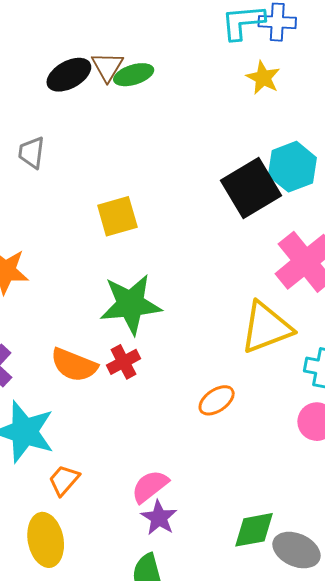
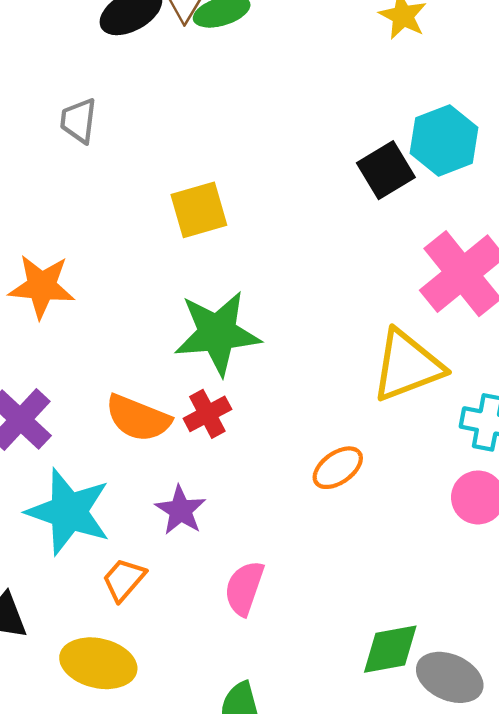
black square: (251, 188) -> (386, 170), size x0.7
pink semicircle: (150, 486) -> (244, 588), turned -33
purple star: (159, 518) -> (181, 510), moved
yellow ellipse: (46, 540) -> (98, 663), turned -66

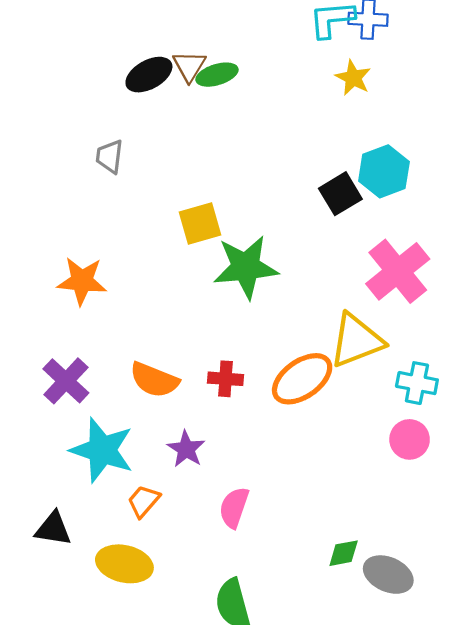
green star: (217, 333) -> (246, 267), moved
red cross: (207, 414) -> (225, 379), moved, turned 32
orange ellipse: (338, 468) -> (302, 379), moved, size x1.6
green diamond: (390, 649) -> (344, 553), size x0.7

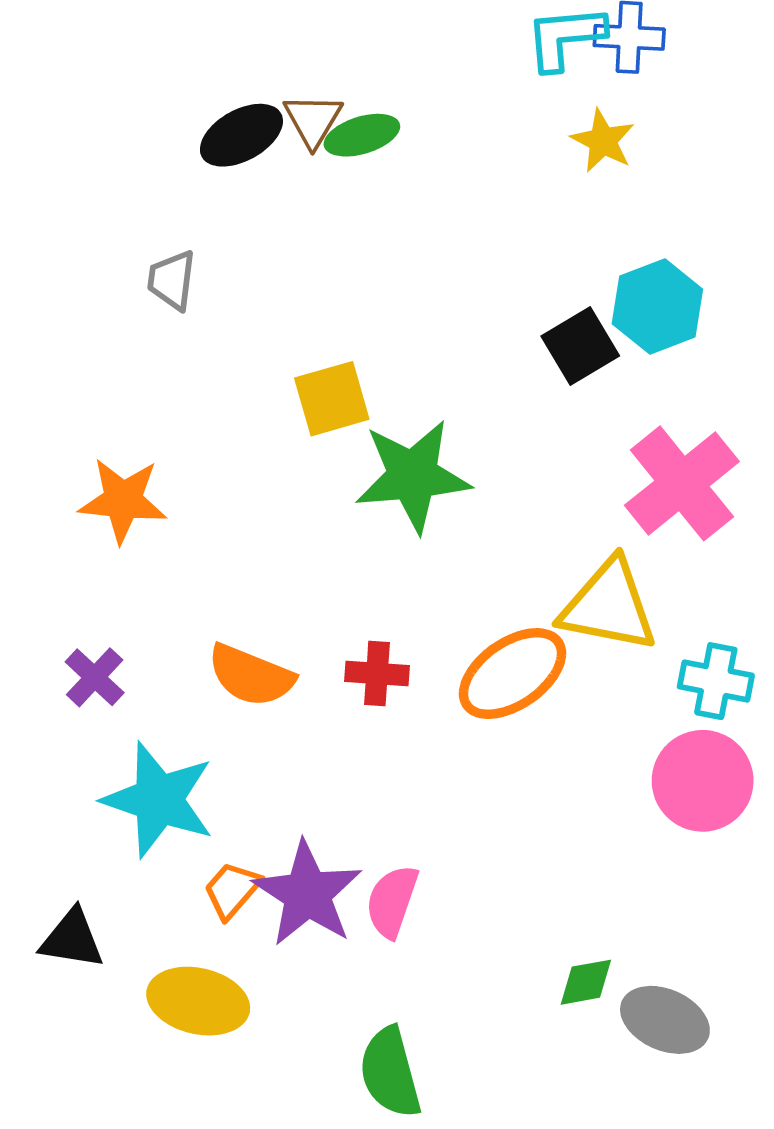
yellow triangle: (356, 340) -> (608, 606), turned 32
purple cross: (66, 381) -> (95, 677), size x0.7
pink circle: (410, 439) -> (703, 781), size x1.4
purple star: (186, 449) -> (307, 894), moved, size x1.6

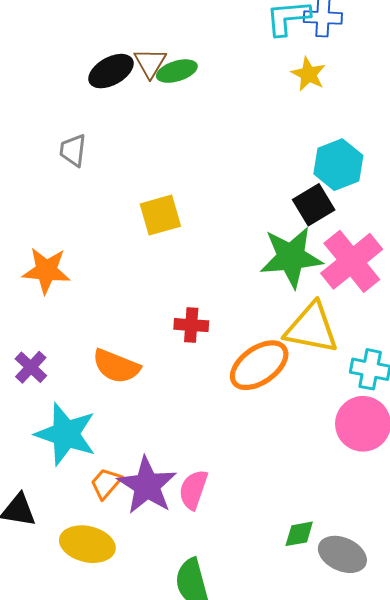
black square: (580, 346) -> (314, 205), moved
green star: (413, 476) -> (291, 257), moved
red cross: (377, 674) -> (191, 325), moved

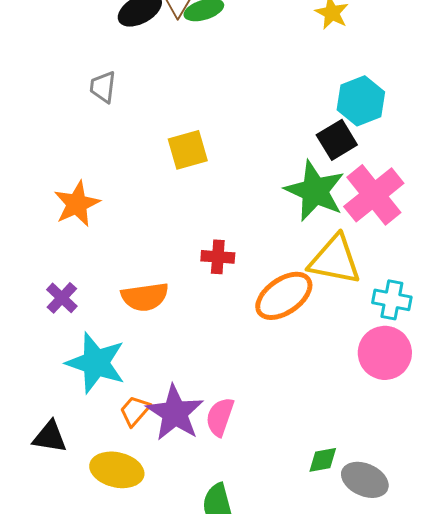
green star: (291, 257) -> (315, 191), turned 30
orange star: (46, 271) -> (77, 204), turned -30
orange semicircle: (116, 366) -> (145, 297), turned -30

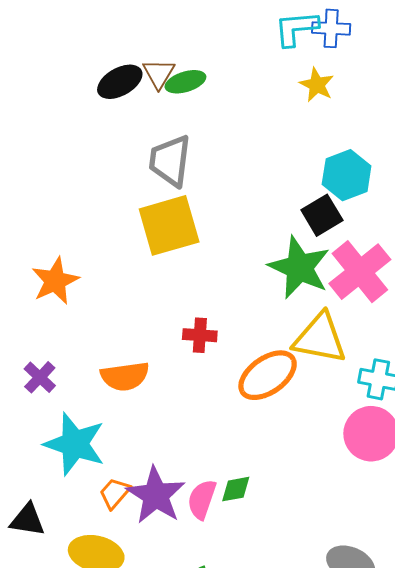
gray trapezoid: (103, 87) -> (170, 161), moved, size x1.6
yellow square: (188, 150) -> (169, 225), size x1.5
green diamond: (323, 460) -> (236, 489), moved

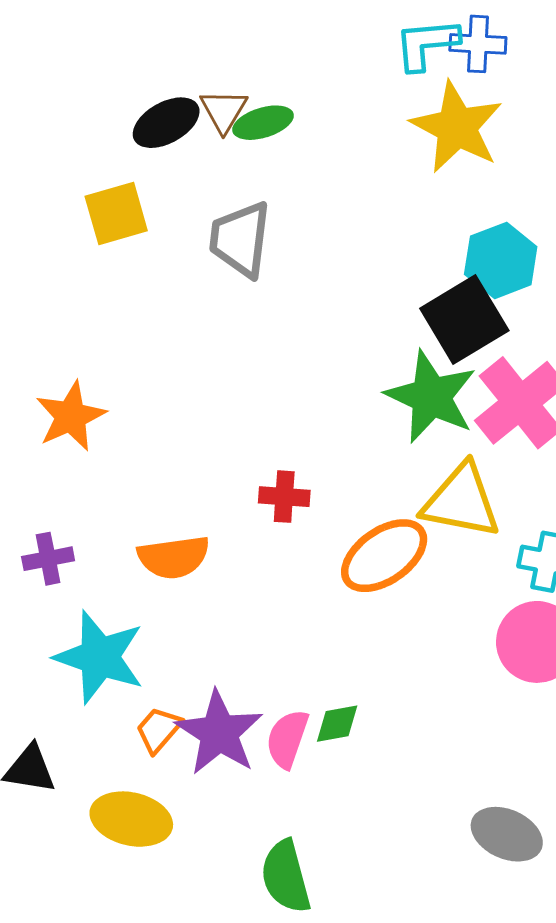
yellow star: (317, 85) -> (457, 127), size x1.8
black square: (322, 215) -> (464, 319), size x1.4
yellow square: (169, 225) -> (116, 213), moved, size x0.7
purple cross: (40, 377) -> (48, 559), turned 36

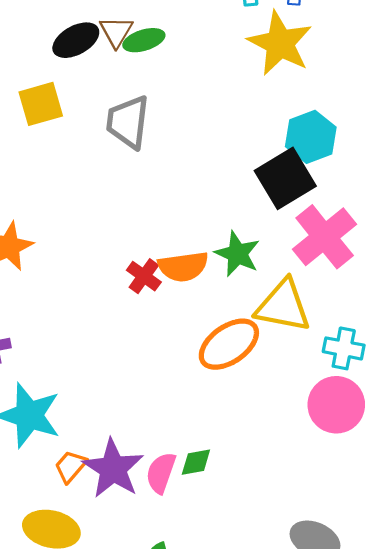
green star: (431, 397) -> (237, 254), moved, size x0.7
red cross: (284, 497) -> (144, 276), moved, turned 32
orange semicircle: (174, 557) -> (183, 267), moved

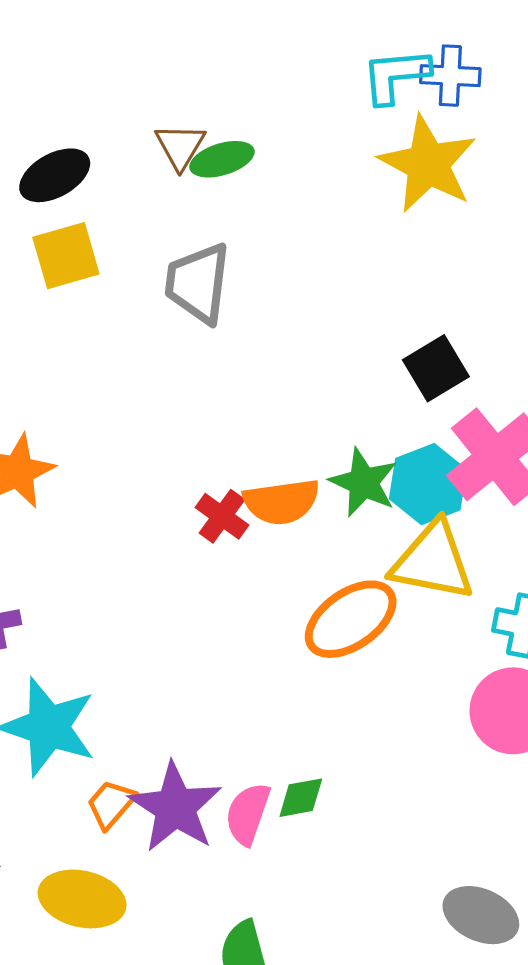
black ellipse: (76, 40) -> (55, 175), moved
cyan hexagon: (311, 137) -> (428, 484), moved
black square: (285, 178) -> (436, 368), size x0.7

